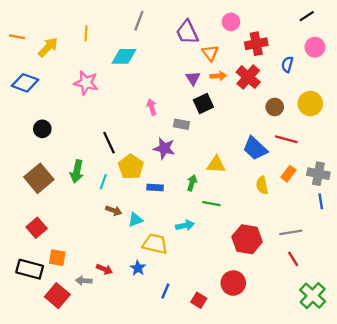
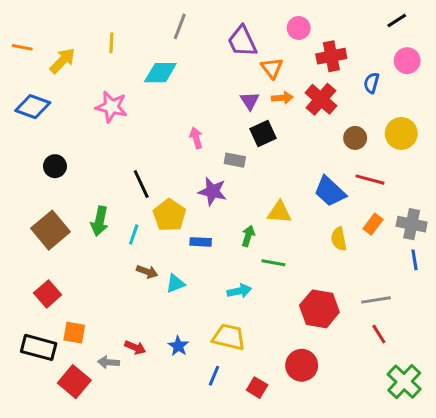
yellow trapezoid: (155, 244) -> (229, 337), moved

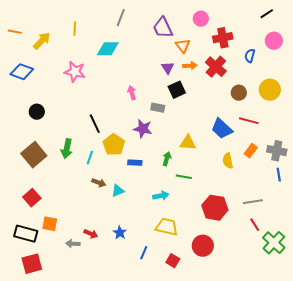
yellow trapezoid: (229, 337) -> (167, 227), moved
red square: (74, 382) -> (32, 264), moved, turned 35
green cross: (404, 382) -> (274, 243), moved

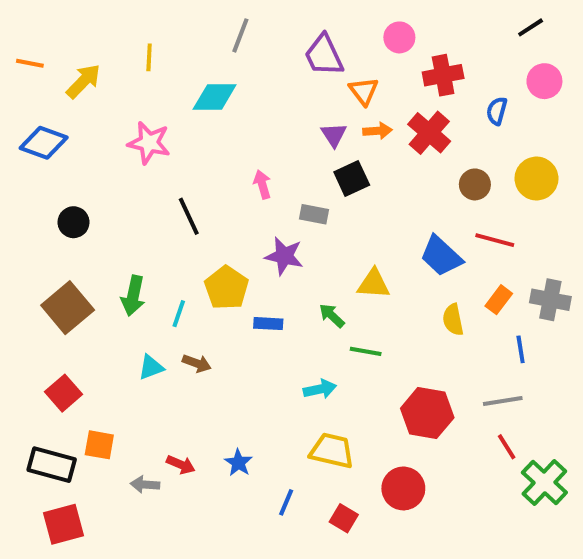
black line: (95, 124) -> (189, 216), moved
green arrow: (167, 159) -> (332, 316), turned -64
blue line: (279, 175) -> (521, 349), moved
cyan triangle: (118, 191) -> (151, 367), moved

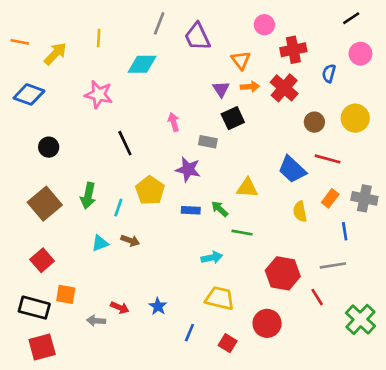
purple trapezoid: (324, 55) -> (197, 37), moved
blue rectangle: (268, 324) -> (191, 210), moved
red line: (507, 447) -> (317, 297), moved

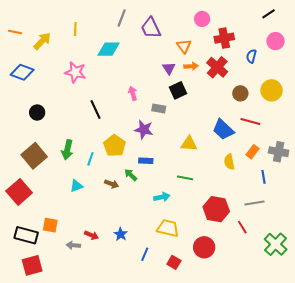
green arrow: (220, 209) -> (131, 175), moved
brown arrow: (130, 240) -> (112, 184), moved
red square: (42, 260) -> (19, 192), moved, size x1.4

